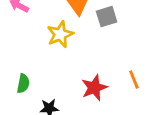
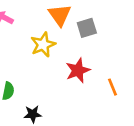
red star: (94, 88) -> (78, 70), moved

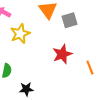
yellow star: (43, 45) -> (20, 34), moved

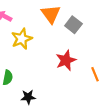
gray square: (69, 20) -> (73, 25), turned -35

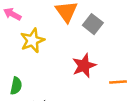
orange line: (95, 74) -> (118, 82), turned -72

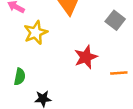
gray square: (93, 24) -> (115, 20), moved

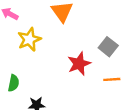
gray square: (115, 20) -> (108, 47), moved

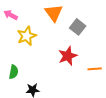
gray square: (108, 47) -> (78, 27), moved

